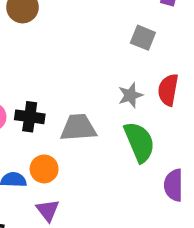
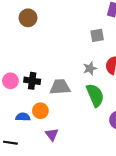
gray square: (143, 38) -> (97, 35), turned -32
purple triangle: (48, 210) -> (52, 134), moved

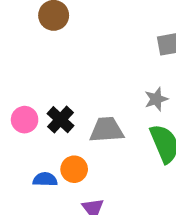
black cross: (32, 81) -> (60, 120), turned 35

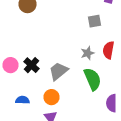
gray trapezoid: (107, 130) -> (58, 71), turned -35
orange circle: (74, 169) -> (52, 97), moved

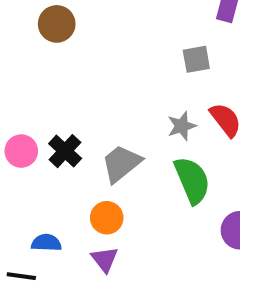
red semicircle: (108, 50) -> (226, 120), turned 132
blue semicircle: (22, 100) -> (46, 243), moved

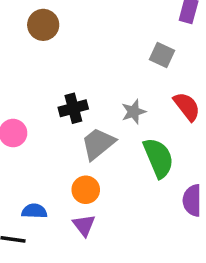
gray square: (196, 59) -> (162, 55), turned 35
gray star: (182, 126) -> (134, 112), moved
black cross: (65, 151) -> (73, 108), moved, turned 32

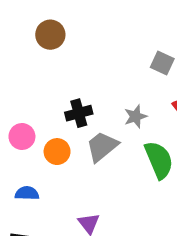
orange circle: (86, 190) -> (57, 152), moved
blue semicircle: (34, 211) -> (27, 193), moved

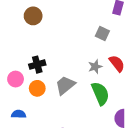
black cross: (79, 113) -> (37, 65), moved
gray star: (135, 116) -> (95, 67), moved

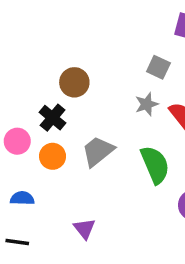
brown circle: (33, 16) -> (74, 82), moved
black cross: (37, 65) -> (53, 118), turned -35
gray star: (95, 67) -> (147, 104), moved

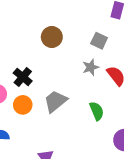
brown circle: (74, 82) -> (52, 37), moved
green semicircle: (155, 165) -> (97, 111), size x0.7

